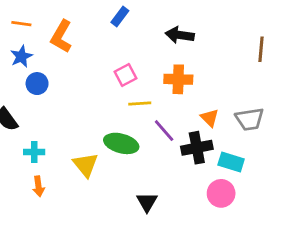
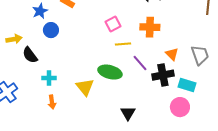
gray trapezoid: (250, 119) -> (200, 55), turned -100

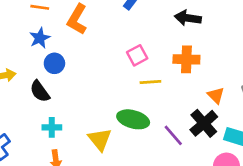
black semicircle: (30, 55) -> (40, 91), moved
purple line: (140, 63) -> (173, 135), moved
black cross: (163, 75) -> (204, 123), turned -30

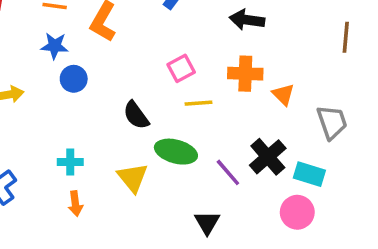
blue star: (40, 38) -> (55, 46), turned 30
black semicircle: (40, 91) -> (136, 115), moved
orange triangle: (216, 95) -> (283, 94), moved

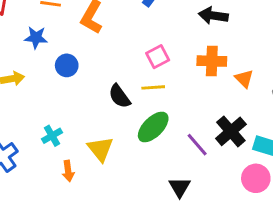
blue star: (55, 46) -> (36, 38), moved
yellow line: (198, 103) -> (153, 87), moved
green ellipse: (176, 152) -> (153, 127), turned -60
cyan cross: (70, 162) -> (52, 136), moved, turned -30
yellow triangle: (133, 178) -> (100, 149), moved

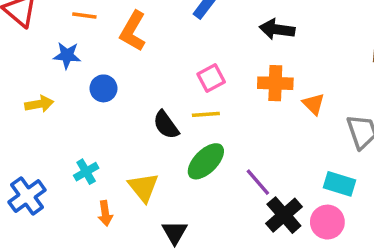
black cross: (231, 131) -> (284, 215), moved
black triangle: (180, 187) -> (175, 232), moved

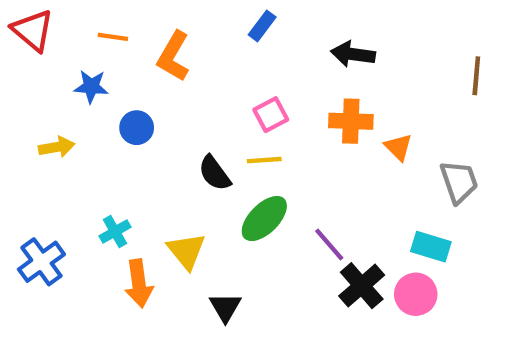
orange arrow: (105, 213) -> (139, 283), size x1.5

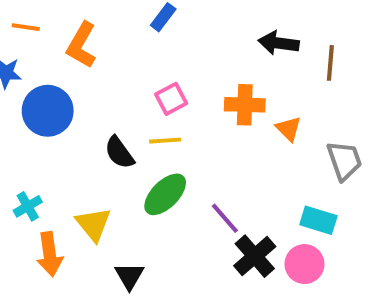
black arrow: (353, 54) -> (279, 43), moved
brown line: (476, 76) -> (330, 63), moved
blue circle: (137, 128) -> (48, 111), size x1.6

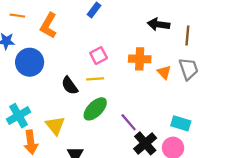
gray trapezoid: (344, 161) -> (189, 69), moved
cyan cross: (28, 206) -> (18, 116), size x1.5

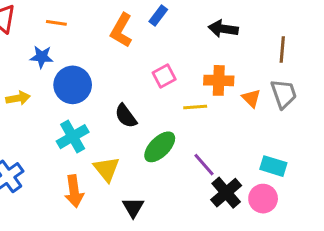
black arrow: (159, 24) -> (223, 29), moved
orange L-shape: (48, 26) -> (121, 30), moved
yellow line: (95, 79) -> (195, 107), moved
cyan cross: (18, 116) -> (73, 137), moved

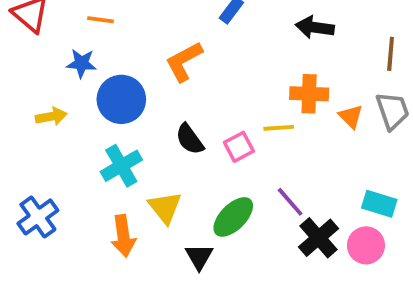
orange L-shape: (121, 30) -> (184, 61), moved, turned 32
pink square: (164, 76) -> (239, 147), moved
green ellipse: (160, 147) -> (233, 217), moved

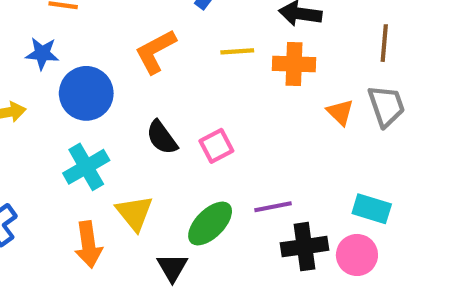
orange cross: (309, 94) -> (294, 64), moved
yellow line: (279, 128) -> (237, 51), moved
purple line: (290, 202) -> (273, 207), turned -60
black cross: (319, 238) -> (304, 247), turned 33

